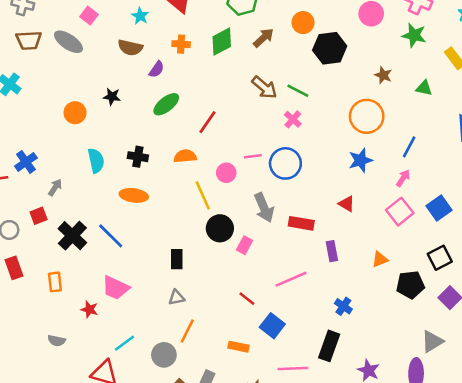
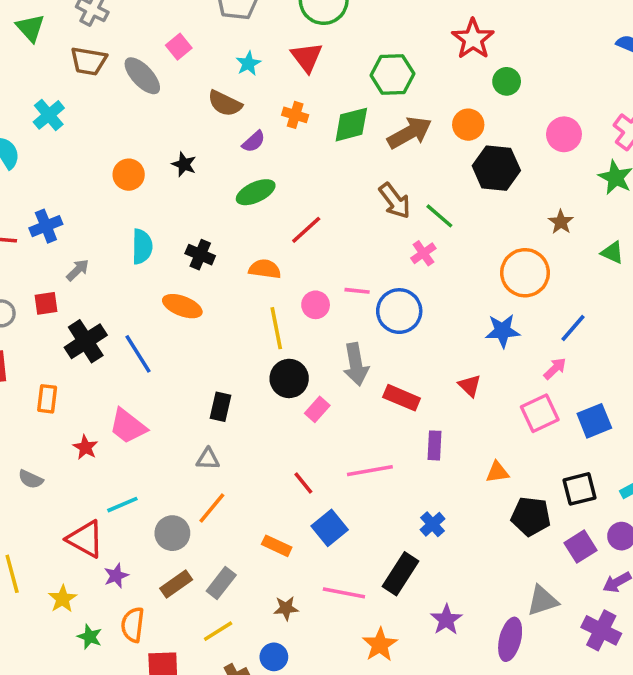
brown arrow: (264, 38) -> (410, 133), size x1.4

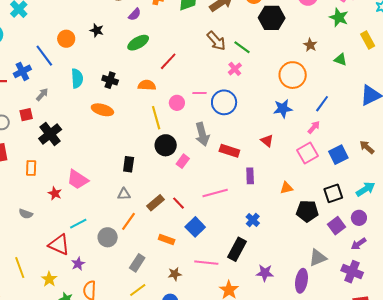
blue line: (138, 354) -> (44, 56), moved
brown rectangle: (176, 584) -> (155, 203), moved
purple star: (446, 620) -> (265, 273), turned -30

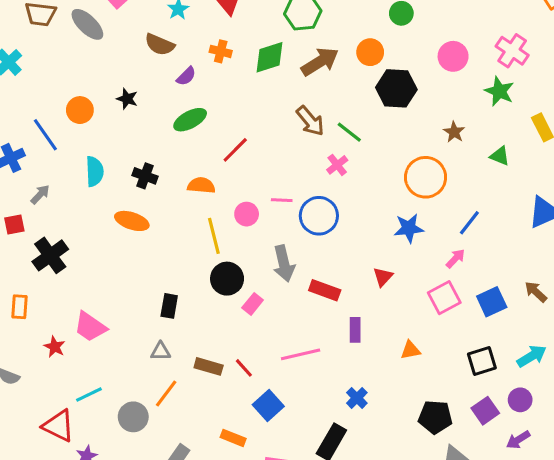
red triangle: (267, 141) -> (383, 277), turned 32
brown rectangle: (155, 203) -> (209, 366), turned 54
black pentagon: (307, 211) -> (435, 417), moved
orange rectangle: (167, 239) -> (233, 438), moved

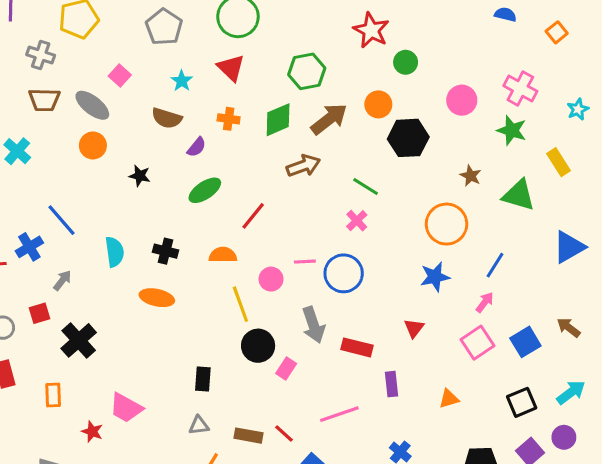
orange circle: (80, 110) -> (93, 145), moved
brown arrow: (310, 121) -> (303, 166), moved, turned -64
green triangle: (500, 156) -> (519, 195), size x1.6

